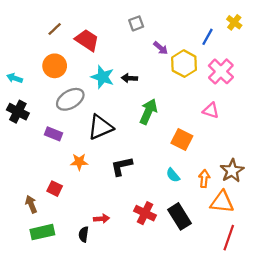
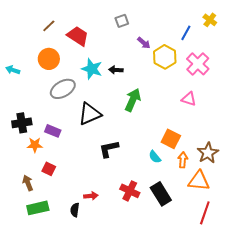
black cross: (18, 112) -> (22, 123), moved, turned -36
purple rectangle: (54, 134) -> (53, 131), moved
orange square: (182, 139) -> (171, 139), moved
orange star: (79, 162) -> (35, 145), moved

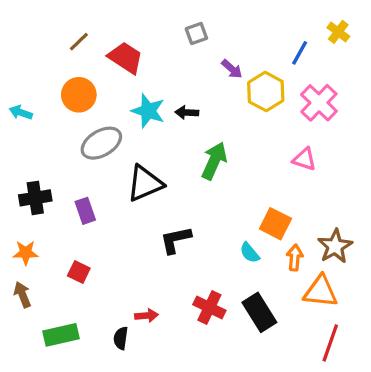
purple rectangle: (53, 131) -> (85, 211), turned 49
orange star: (35, 145) -> (26, 253), moved
brown arrow: (28, 183) -> (22, 295), moved

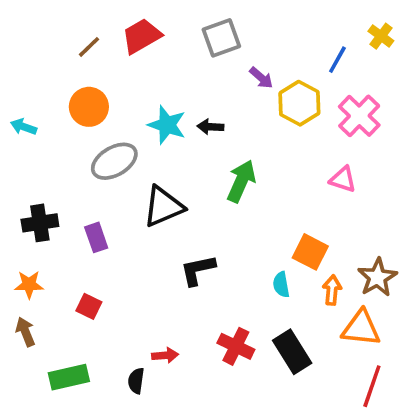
gray square: (196, 34) -> (221, 38), size x1.5
red trapezoid: (126, 58) -> (142, 36), moved, turned -63
cyan semicircle: (250, 253) -> (281, 285), turned 30

